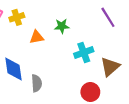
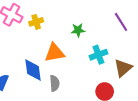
orange triangle: (37, 37) -> (55, 53), moved, size x1.5

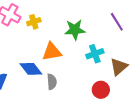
green star: (78, 30) -> (75, 30), size x1.5
blue diamond: (33, 70) -> (31, 69), turned -30

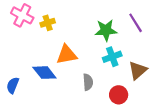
green star: (75, 30) -> (106, 30), moved
gray semicircle: (52, 82) -> (88, 82), moved

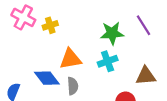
cyan cross: (112, 57) -> (108, 61), moved
brown triangle: (138, 70) -> (146, 76), turned 36
gray semicircle: (88, 82) -> (73, 86), moved

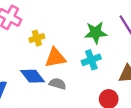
yellow cross: (50, 25) -> (37, 38), moved
gray semicircle: (73, 86) -> (58, 84), turned -70

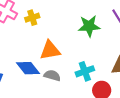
yellow cross: (37, 38) -> (32, 18), moved
cyan cross: (91, 60) -> (85, 71), moved

